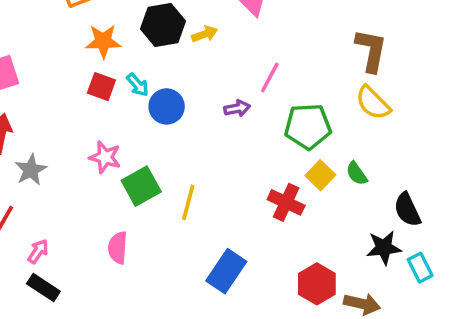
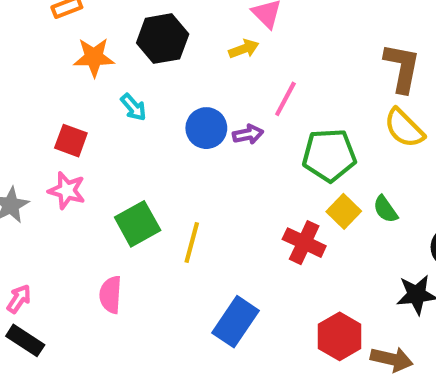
yellow arrow: (205, 34) -> (244, 49), moved
red square: (101, 87) -> (71, 141), moved
blue circle: (167, 106) -> (206, 128), moved
pink star: (105, 157) -> (67, 191), moved

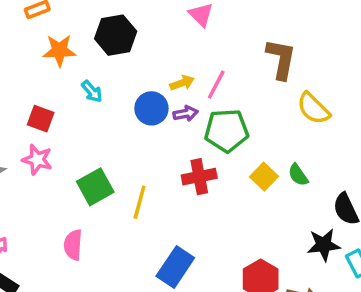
yellow arrow: (244, 49) -> (182, 83), moved
brown L-shape: (402, 68) -> (281, 59), moved
green pentagon: (329, 155) -> (226, 131), moved
red cross: (304, 243) -> (199, 177), moved, turned -36

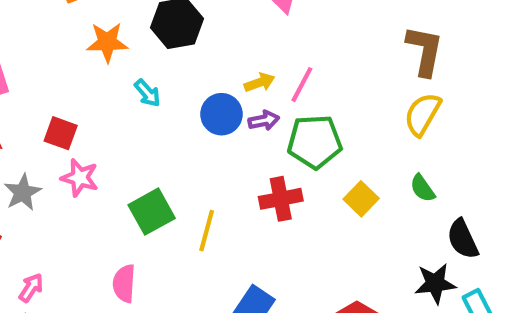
brown L-shape: (281, 59) -> (425, 51), moved
yellow semicircle: (313, 108) -> (422, 114), turned 75
red square: (41, 119) -> (61, 133), moved
green semicircle: (298, 175) -> (422, 188), moved

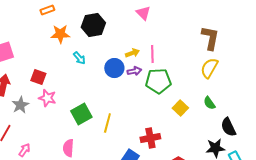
pink line: (302, 85) -> (152, 54), turned -30
red cross: (281, 199) -> (150, 138), moved

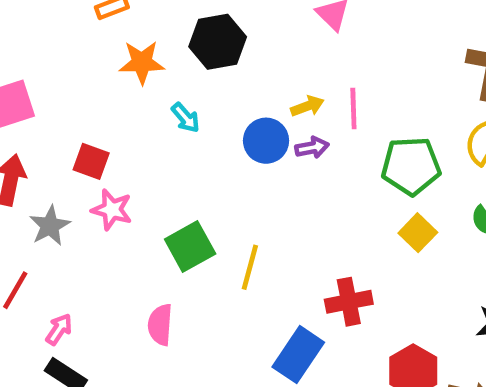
green pentagon: (158, 81) -> (411, 166), moved

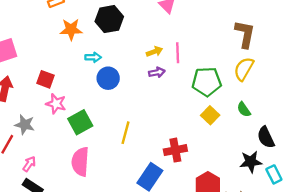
cyan arrow: (185, 118) -> (93, 57), turned -49
blue circle: (266, 141) -> (108, 78), moved
gray star: (50, 226) -> (25, 125), moved, turned -30
green square: (190, 246) -> (80, 122), moved
pink semicircle: (160, 325) -> (80, 162), size x1.4

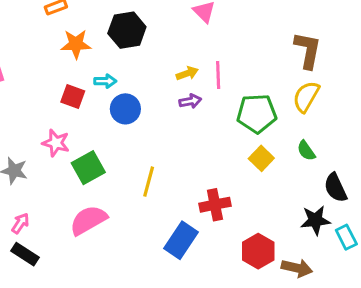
red square: (46, 79) -> (73, 97), moved
pink semicircle: (80, 162) -> (88, 220), turned 56

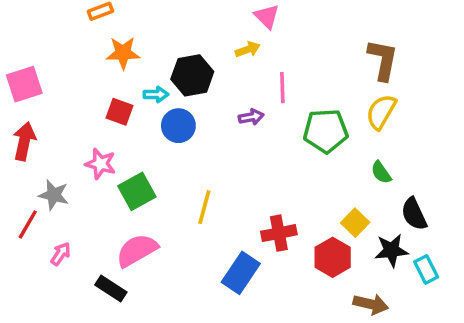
black hexagon: (127, 30) -> (192, 75), moved
yellow arrow: (187, 73) -> (248, 49), moved
yellow square: (261, 158) -> (355, 223), moved
red hexagon: (258, 251) -> (333, 257), moved
black rectangle: (25, 254) -> (111, 288), moved

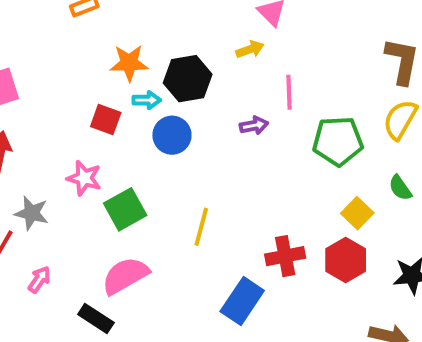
orange star: (123, 53) -> (129, 63), moved
yellow square: (355, 223) -> (357, 213), moved
red hexagon: (333, 257) -> (346, 260), moved

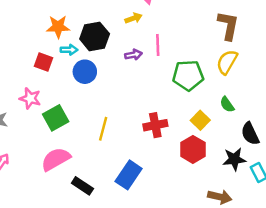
purple arrow: (254, 125) -> (133, 55), moved
red cross: (285, 256) -> (155, 125), moved
black rectangle: (96, 319) -> (82, 186), moved

